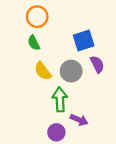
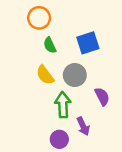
green semicircle: (34, 43) -> (50, 45), moved
purple semicircle: (97, 64) -> (102, 96), moved
purple arrow: (79, 120) -> (83, 126), turned 42

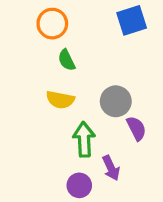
blue square: (88, 43) -> (132, 20), moved
yellow semicircle: (45, 75) -> (60, 100), turned -42
gray circle: (75, 75) -> (116, 101), moved

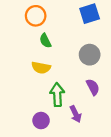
gray circle: (116, 101) -> (90, 55), moved
purple circle: (79, 185) -> (41, 121), moved

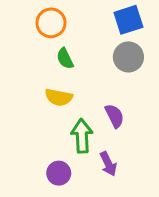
gray circle: (90, 55) -> (128, 57), moved
purple semicircle: (93, 87) -> (114, 116), moved

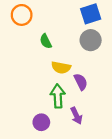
orange circle: (51, 23) -> (22, 15), moved
yellow semicircle: (59, 97) -> (61, 68), moved

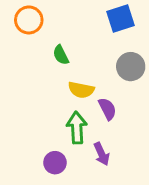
gray circle: (91, 40) -> (131, 67), moved

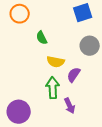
purple semicircle: (107, 109) -> (74, 75), turned -119
purple circle: (55, 163) -> (19, 112), moved, size x1.5

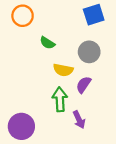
green semicircle: (42, 38) -> (47, 43), turned -32
gray circle: (90, 46) -> (89, 52), moved

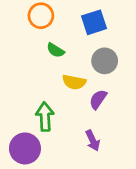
blue square: (94, 15) -> (94, 22), moved
orange circle: (23, 16) -> (41, 16), moved
green arrow: (60, 99) -> (45, 117), moved

